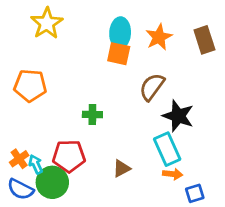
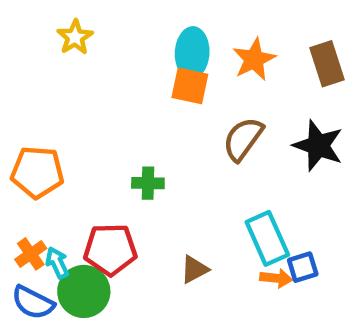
yellow star: (47, 23) -> (75, 37), size x0.7
orange pentagon: (30, 85) -> (37, 172), moved
black star: (178, 116) -> (318, 146), moved
blue square: (195, 193) -> (303, 267), moved

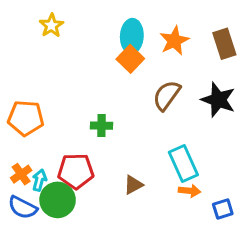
orange square: (190, 86) -> (130, 59), turned 32
cyan arrow: (57, 263) -> (39, 180), turned 40
blue square: (303, 267) -> (223, 209), moved

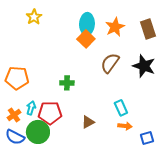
cyan rectangle: (183, 164) -> (121, 108), size x0.7
cyan arrow: (39, 180) -> (31, 108), moved

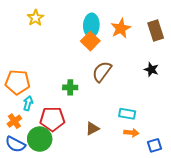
brown semicircle: (110, 63) -> (102, 72), moved
black star: (144, 66) -> (151, 69), size x0.6
cyan arrow: (31, 108) -> (28, 103), moved
cyan rectangle: (121, 108) -> (127, 114), turned -56

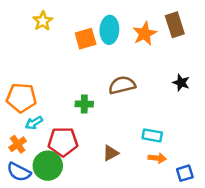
brown rectangle: (156, 31) -> (175, 25), moved
orange square: (90, 41) -> (86, 39), moved, turned 30
brown semicircle: (102, 72) -> (122, 85), turned 40
cyan arrow: (28, 103) -> (34, 123), turned -136

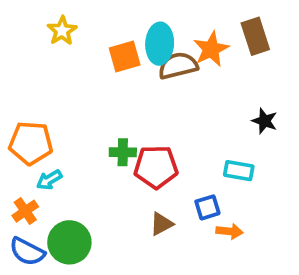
brown semicircle: (122, 85) -> (178, 66), moved
cyan rectangle: (152, 135) -> (239, 171), moved
red pentagon: (63, 142) -> (156, 167), moved
blue square: (185, 173) -> (207, 207), moved

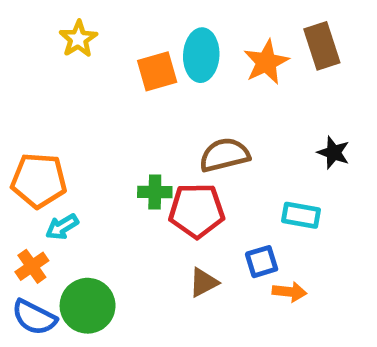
brown semicircle: (178, 66) -> (224, 155), moved

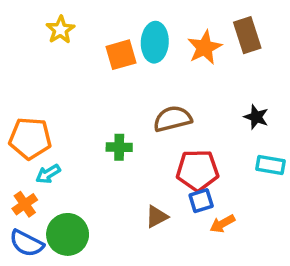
red pentagon: (197, 211) -> (197, 170), moved
cyan rectangle: (301, 215) -> (270, 165), moved
orange arrow: (289, 292) -> (222, 224), turned 145

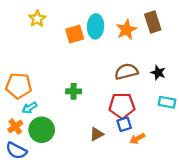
brown semicircle: (173, 119) -> (126, 71), moved
green circle: (68, 234) -> (42, 130), moved

